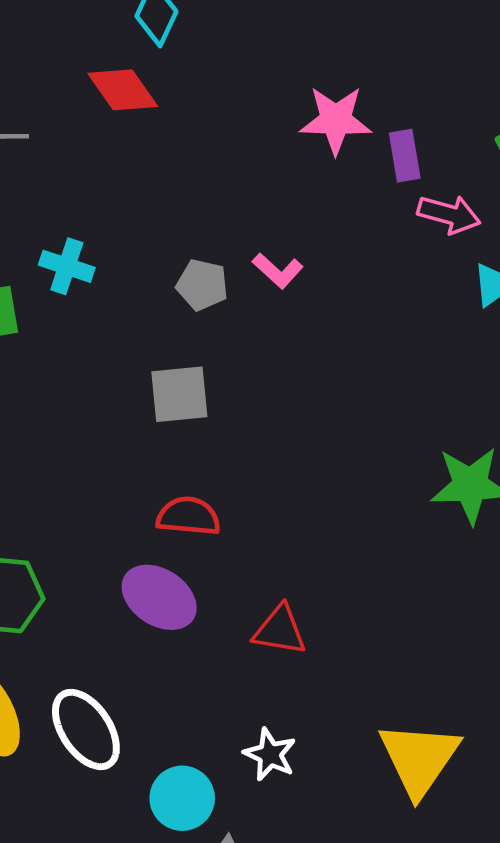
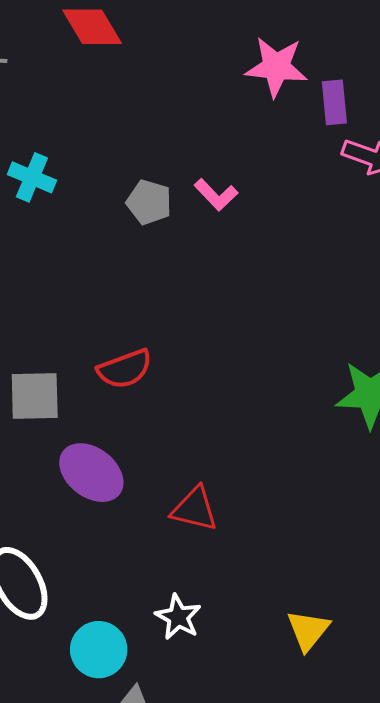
gray square: (179, 394) -> (35, 396), moved
red semicircle: (188, 516) -> (125, 369), moved, turned 150
yellow triangle: (419, 759) -> (308, 630), size x0.6

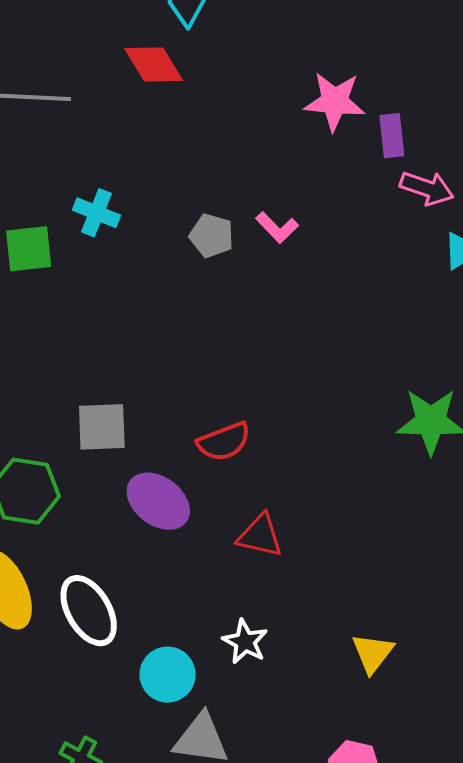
red semicircle: (125, 369) -> (224, 442), moved

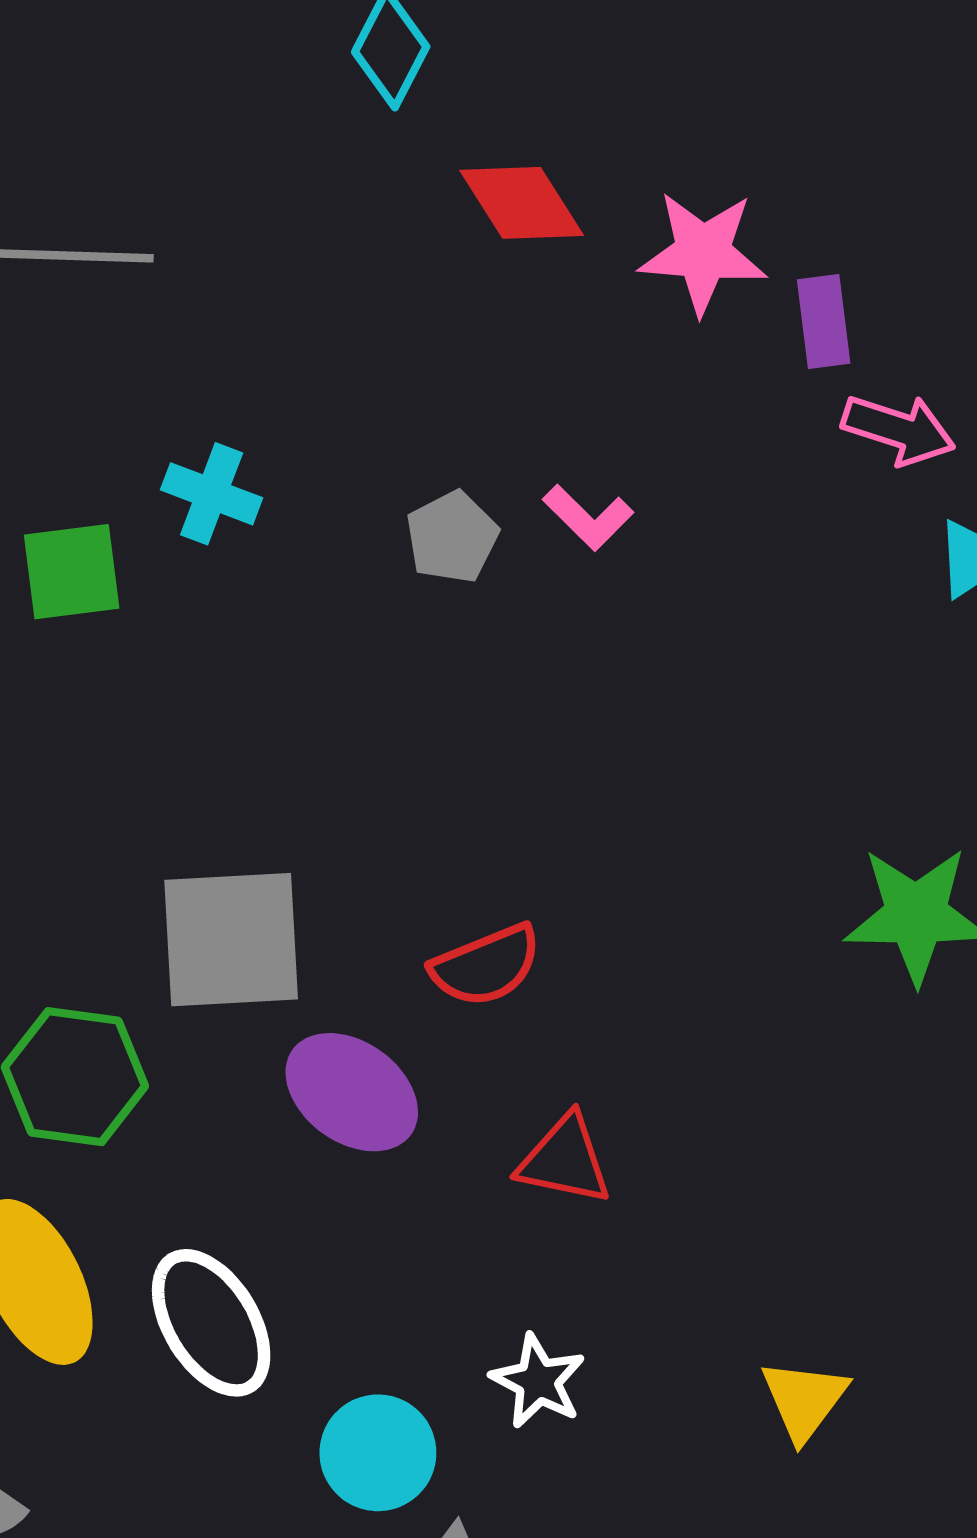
red diamond: (154, 64) -> (522, 203), moved
gray pentagon: (212, 236) -> (452, 537), turned 30
gray square: (102, 427) -> (231, 940), size x1.4

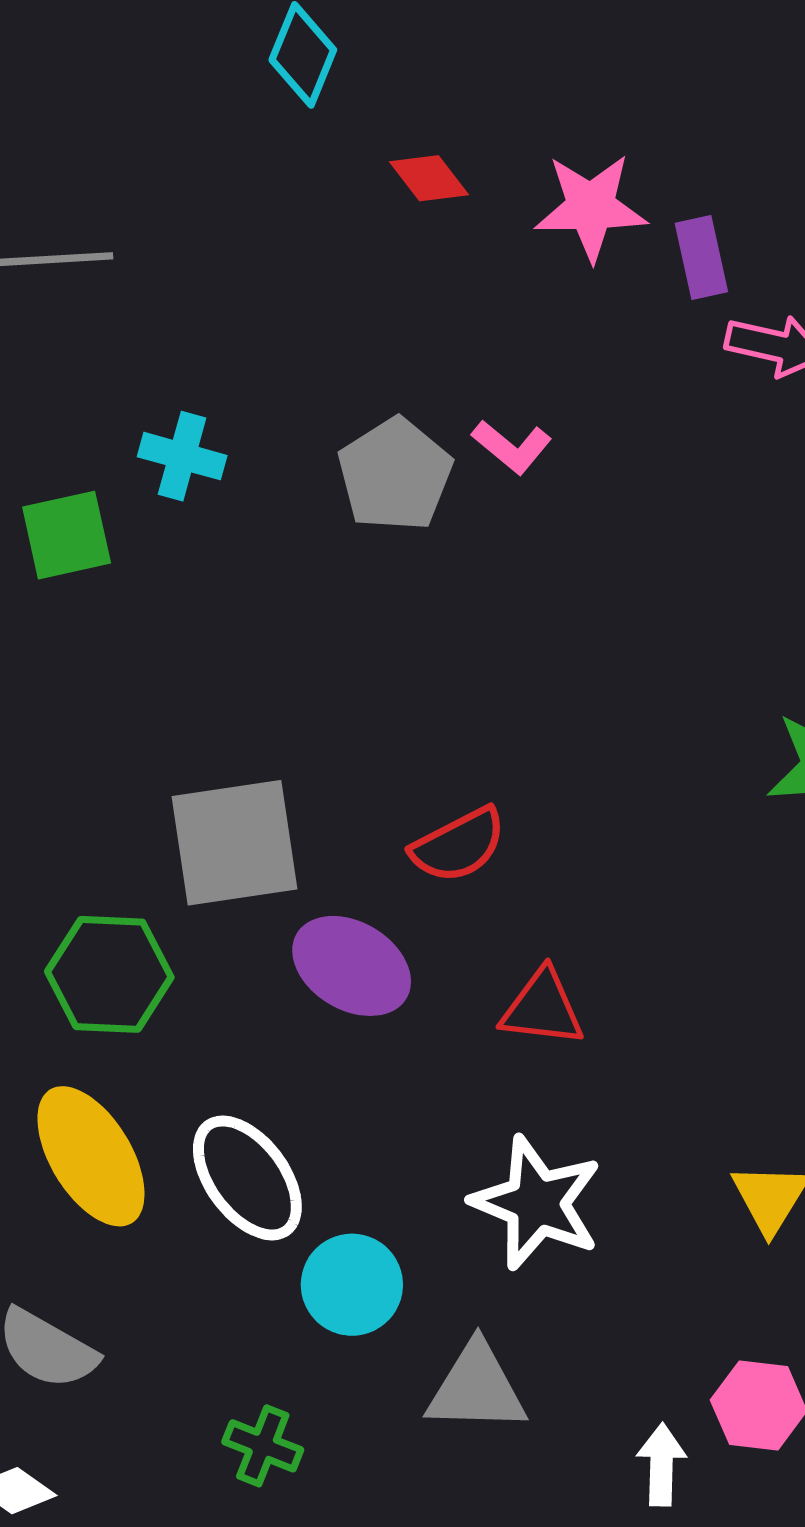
red diamond: (522, 203) -> (429, 178), size x0.7
gray pentagon: (452, 537) -> (395, 475), size x1.4
white star: (538, 1381) -> (537, 1203), size x1.6
cyan circle: (378, 1453) -> (352, 1285), moved

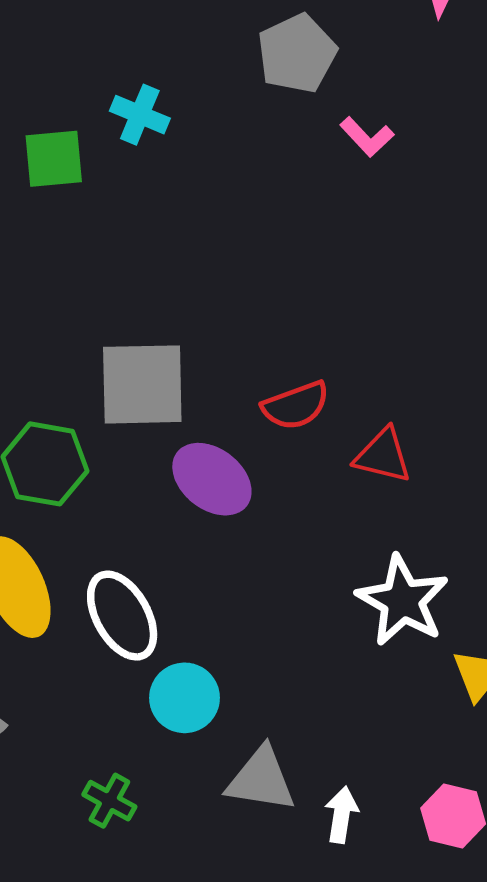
gray pentagon: (395, 475) -> (297, 54), moved
red triangle: (542, 1008) -> (383, 456), moved
white star: (537, 1203) -> (402, 601), moved
white arrow: (661, 1465) -> (341, 815), moved

